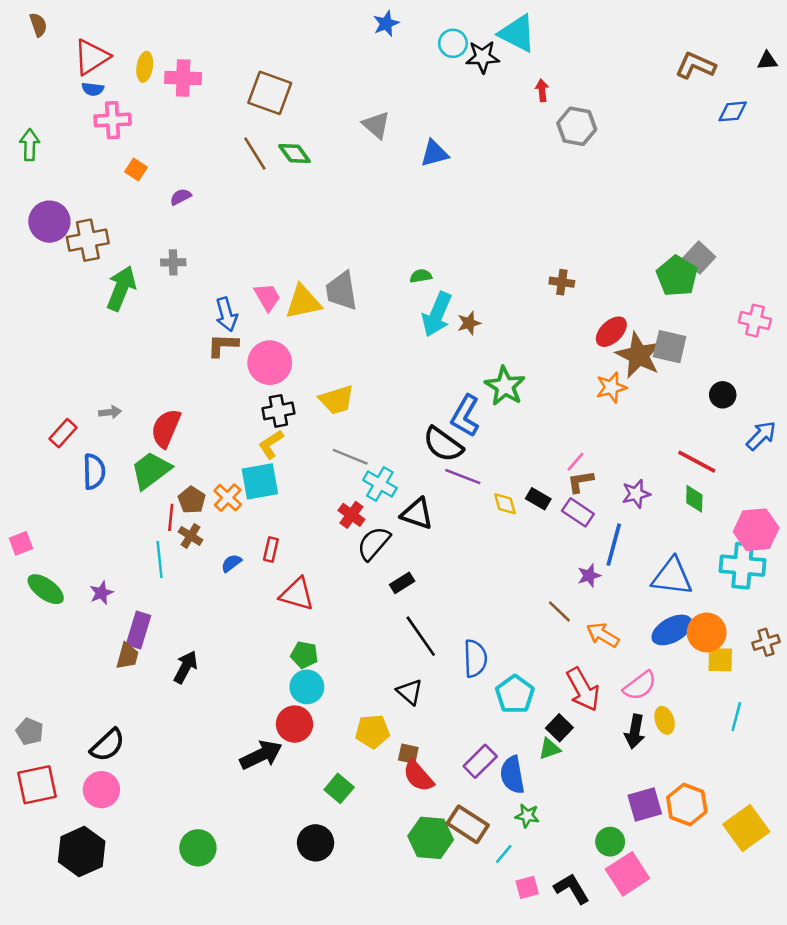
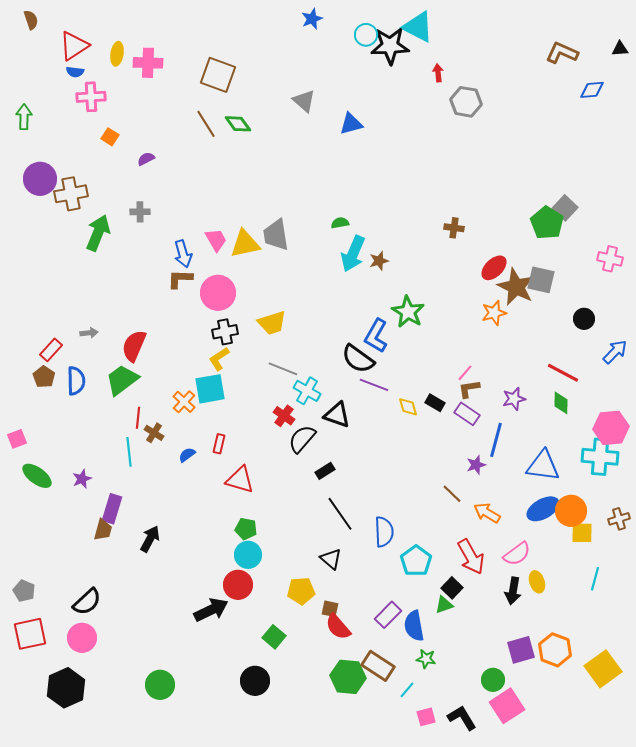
black star: (483, 57) -> (390, 46), size x1.4
brown pentagon: (192, 500) -> (44, 377), moved

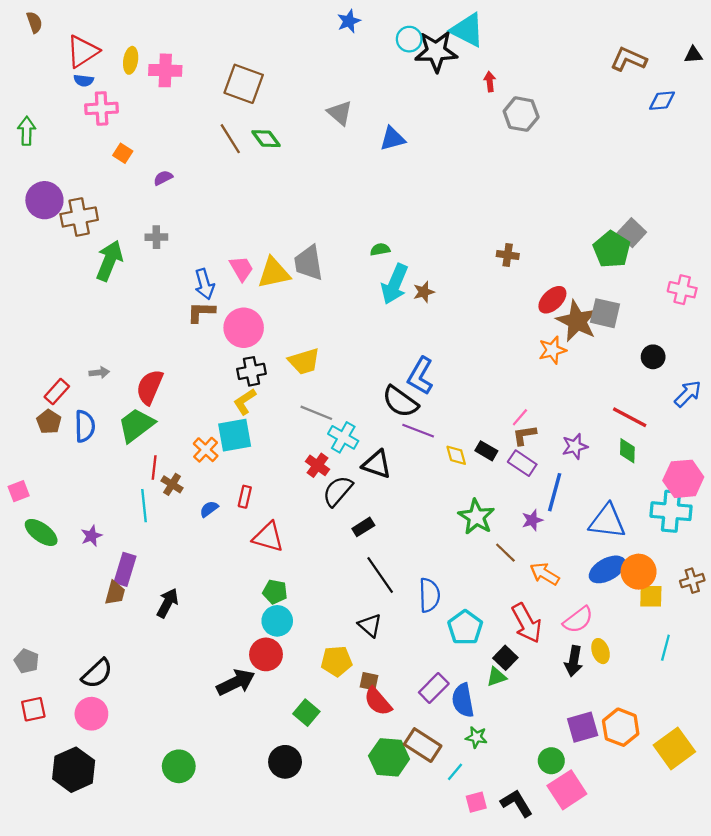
green star: (408, 312) -> (476, 517), moved
red square: (30, 634) -> (33, 709), size x0.7

